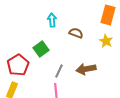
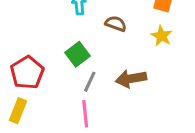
green square: (41, 49) -> (78, 54), moved

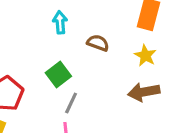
brown arrow: (131, 79) -> (144, 92), moved

